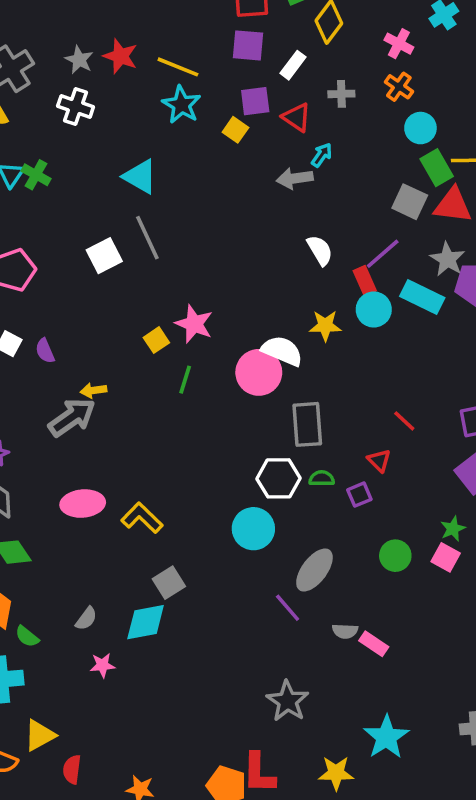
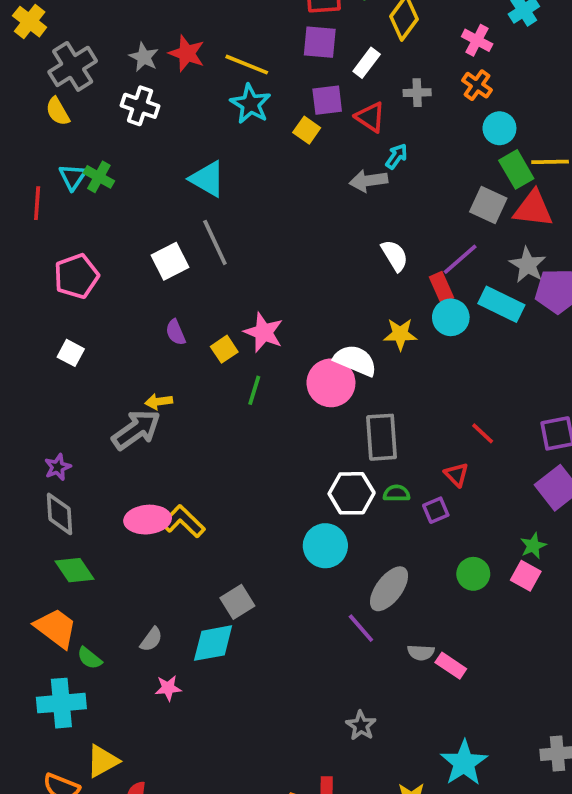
purple semicircle: (45, 351) -> (176, 332), moved
yellow L-shape: (142, 518) -> (183, 521), moved
gray star: (288, 701) -> (361, 725), size x0.7

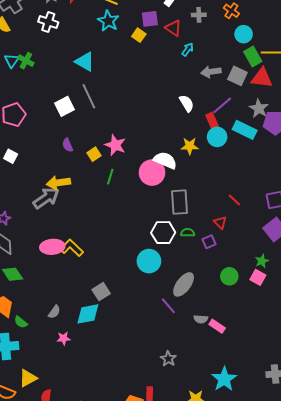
gray arrow: (368, 181) -> (211, 72), moved
yellow arrow: (159, 402) -> (58, 183), size x1.6

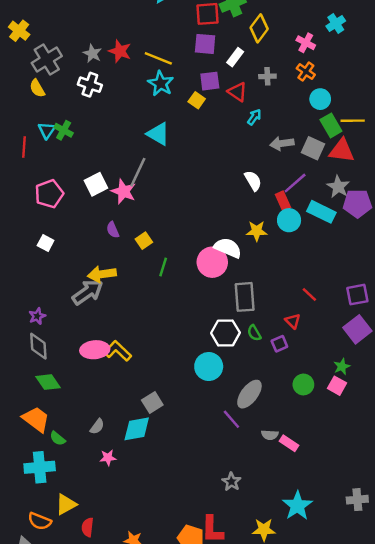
cyan triangle: (85, 62) -> (158, 134), moved
gray line: (89, 96) -> (138, 172), turned 50
white square: (64, 106) -> (96, 184), moved
pink star: (115, 145) -> (124, 191), moved
green semicircle: (188, 233) -> (254, 333), turned -120

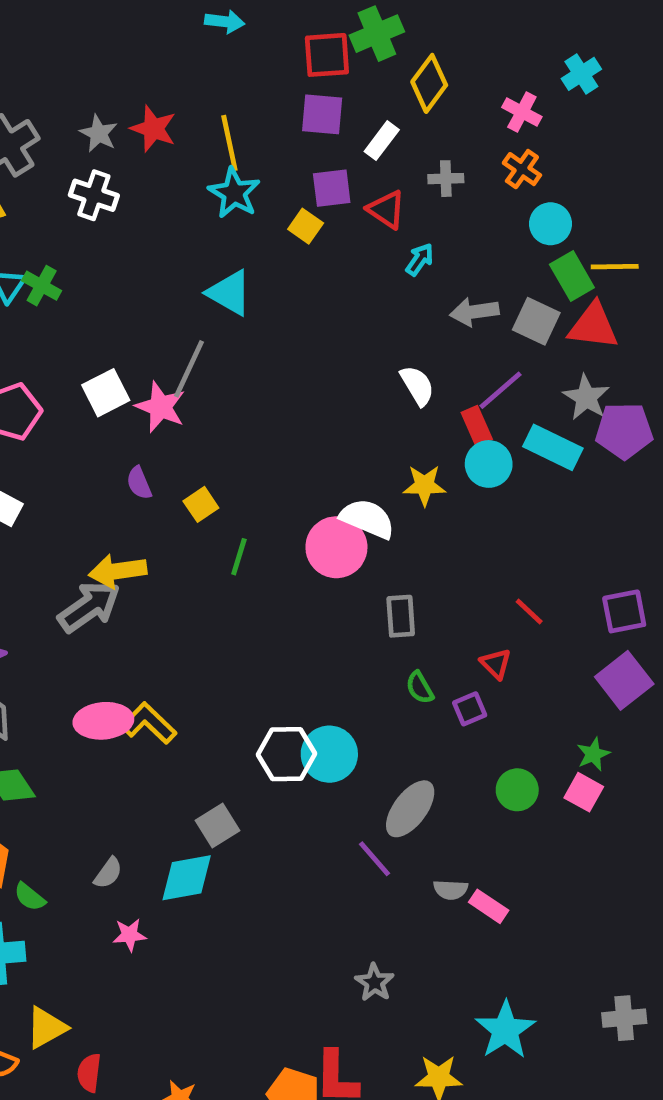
yellow line: (158, 58) -> (229, 143), turned 56
gray rectangle: (245, 297) -> (401, 616), size x0.7
white hexagon: (225, 333) -> (287, 754), moved

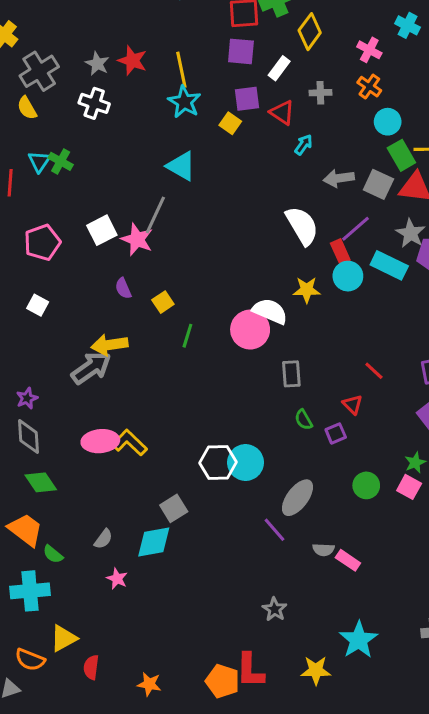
cyan cross: (581, 74) -> (408, 25), turned -30
white semicircle: (417, 385) -> (302, 226), size x1.5
pink star: (130, 935) -> (117, 579), turned 30

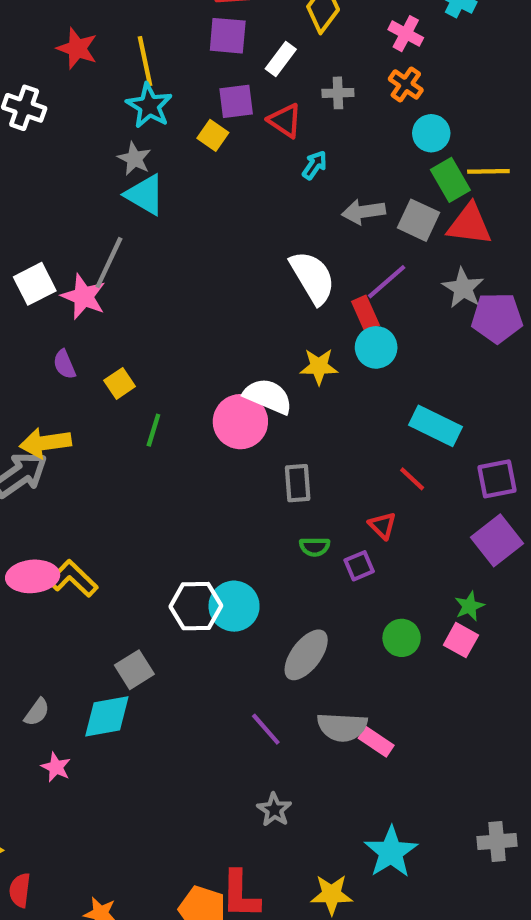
gray star: (97, 64) -> (134, 159), moved
cyan rectangle: (389, 265) -> (435, 426), moved
green semicircle: (304, 420) -> (315, 547), turned -60
purple line: (275, 530) -> (266, 729), moved
gray semicircle: (323, 550) -> (342, 727), size x1.6

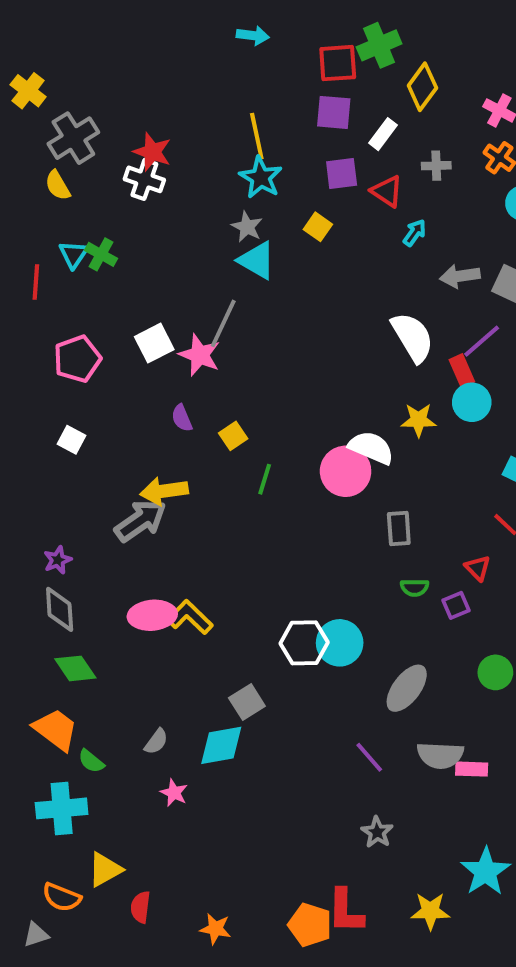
red star: (77, 48) -> (152, 152), moved
yellow square: (213, 135) -> (318, 227), moved
pink rectangle: (376, 742) -> (472, 769), turned -32

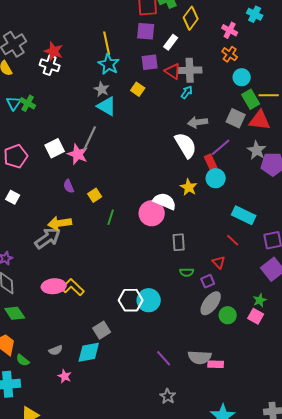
gray cross: (436, 166) -> (190, 70), moved, size x1.6
gray arrow: (460, 276) -> (198, 122), moved
yellow star: (418, 420) -> (189, 187), turned 30
gray ellipse: (407, 688) -> (211, 303), moved
gray semicircle: (156, 741) -> (56, 350), turned 32

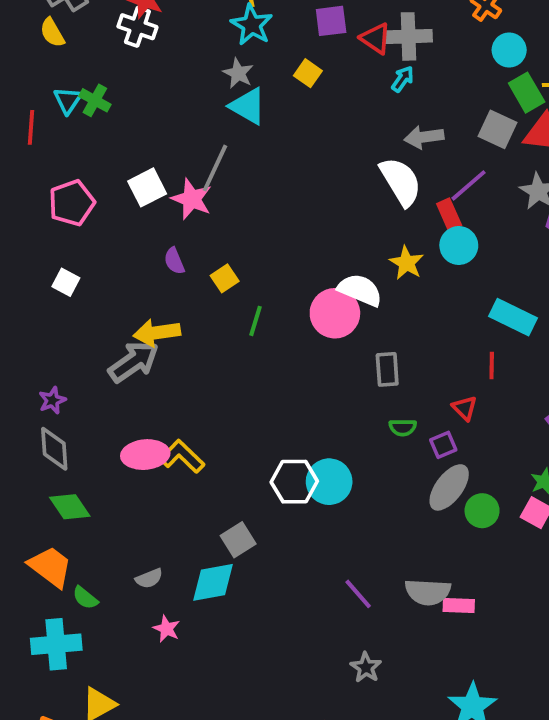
red line: (233, 240) -> (492, 365), turned 48

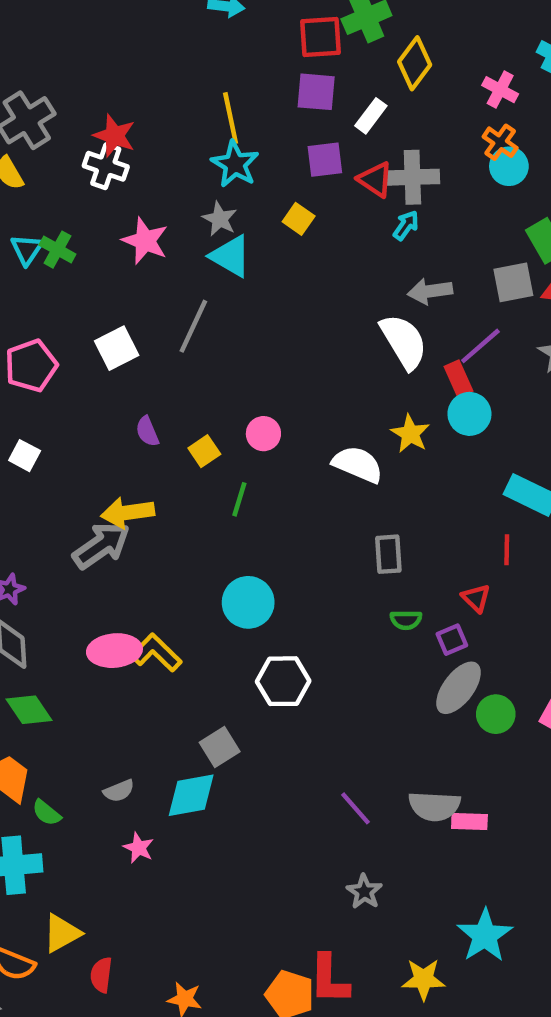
cyan circle: (509, 50) -> (509, 166), moved
gray square: (498, 129) -> (513, 282), turned -36
pink star: (192, 199) -> (145, 241), moved
pink circle: (335, 313) -> (263, 434), moved, size x0.6
cyan circle: (329, 482) -> (248, 602), moved

